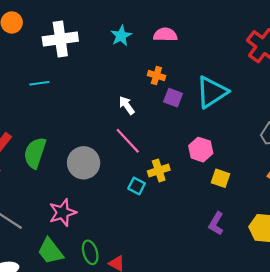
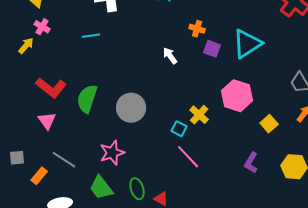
pink line: (128, 141) -> (188, 157), moved
pink hexagon: (201, 150) -> (237, 96), size x1.4
yellow cross: (159, 171) -> (199, 115), turned -30
yellow square: (221, 178) -> (269, 124), moved, turned 30

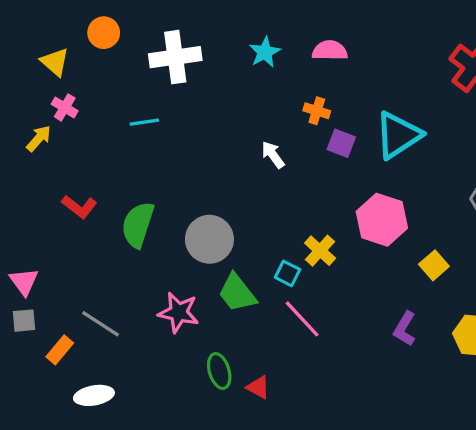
red L-shape: (51, 88) -> (79, 207), size x0.7
pink triangle: (47, 121) -> (24, 282), moved
pink star: (112, 153) -> (179, 312), turned 30
green trapezoid: (101, 188) -> (237, 293), moved

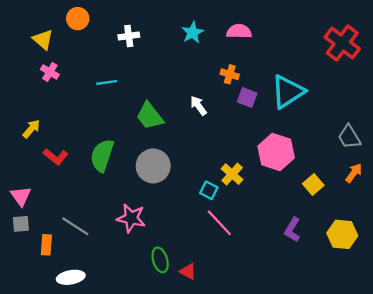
white cross: (175, 57) -> (129, 36), size x0.6
yellow arrow: (39, 138) -> (31, 129), moved
red L-shape: (79, 207) -> (56, 157), moved
green trapezoid: (237, 293) -> (150, 116), moved
orange rectangle: (60, 350) -> (46, 245), turned -36

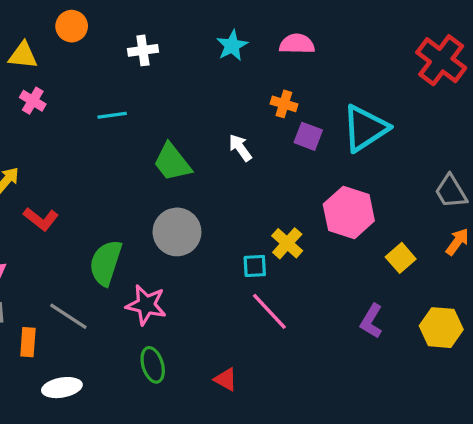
yellow triangle: (43, 39) -> (23, 55), turned -35
green semicircle: (102, 155) -> (106, 263), moved
cyan square: (209, 190) -> (255, 266), turned -30
green ellipse: (160, 260) -> (153, 365), moved

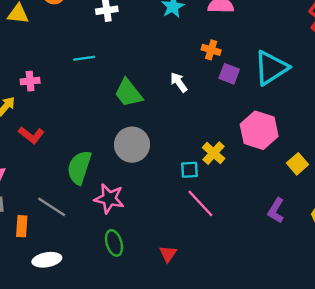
pink cross: (33, 101) -> (30, 81), moved, turned -36
red triangle: (226, 379) -> (168, 254), turned 36

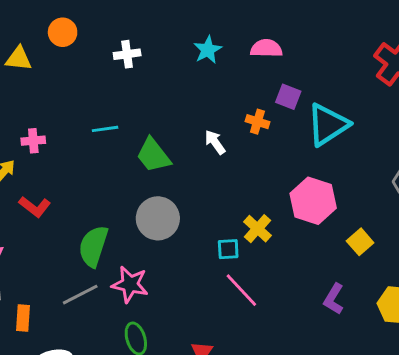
orange cross: (211, 50) -> (257, 122), moved
cyan line: (84, 58) -> (105, 129), moved
purple square: (229, 74) -> (288, 97), moved
gray line: (52, 207) -> (80, 295), moved, turned -60

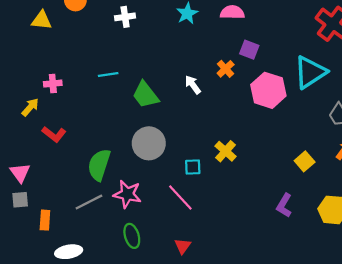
orange cross: (257, 122) -> (226, 69), turned 30
cyan triangle: (328, 125) -> (310, 72), moved
pink hexagon: (313, 201) -> (268, 90), moved
cyan square: (228, 249) -> (193, 167), moved
pink line: (241, 290) -> (180, 198), moved

